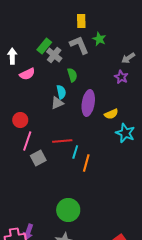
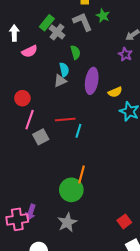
orange line: (86, 163) -> (81, 175), moved

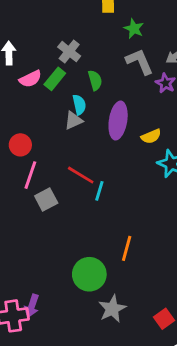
gray L-shape: (83, 22) -> (140, 62), moved
green rectangle: (47, 23) -> (55, 79), moved
red line: (65, 120) -> (81, 175), turned 36
orange line: (81, 175) -> (127, 248), moved
gray star: (67, 222) -> (112, 309), moved

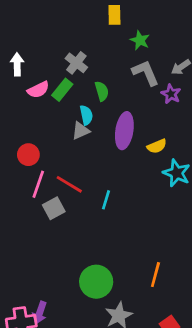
red line: (81, 175) -> (69, 184), moved
orange line: (127, 248) -> (155, 275), moved

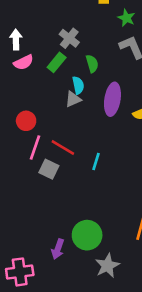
pink semicircle: (38, 90) -> (24, 62), moved
gray square: (54, 208) -> (49, 169), turned -36
purple arrow: (40, 313) -> (58, 249), moved

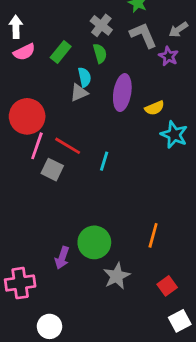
gray cross: (69, 38) -> (101, 25), moved
red circle: (26, 121) -> (27, 116), size x1.6

